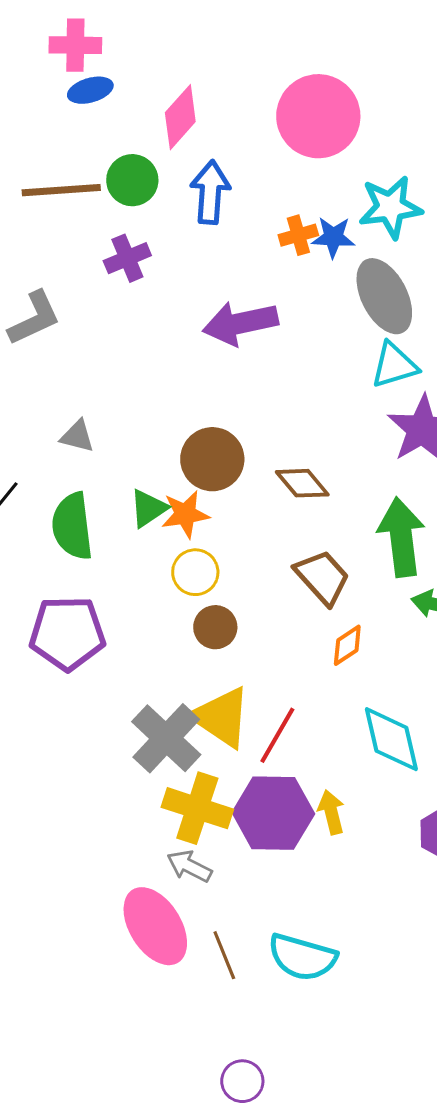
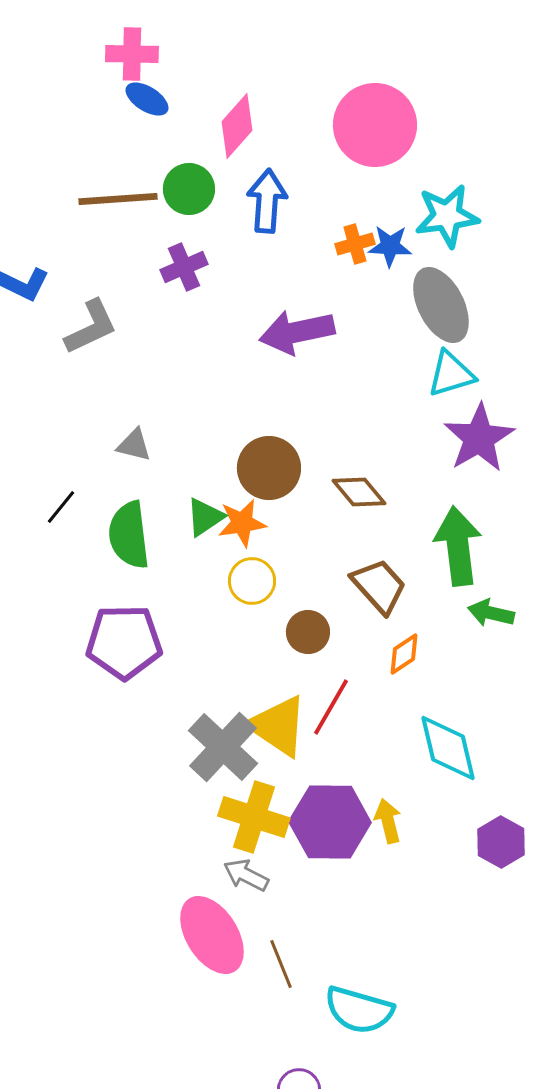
blue ellipse: (90, 90) -> (147, 99), turned 48
brown circle: (215, 627) -> (308, 632), moved
red line: (277, 735) -> (331, 707), moved
cyan semicircle: (302, 957) -> (359, 1010), moved

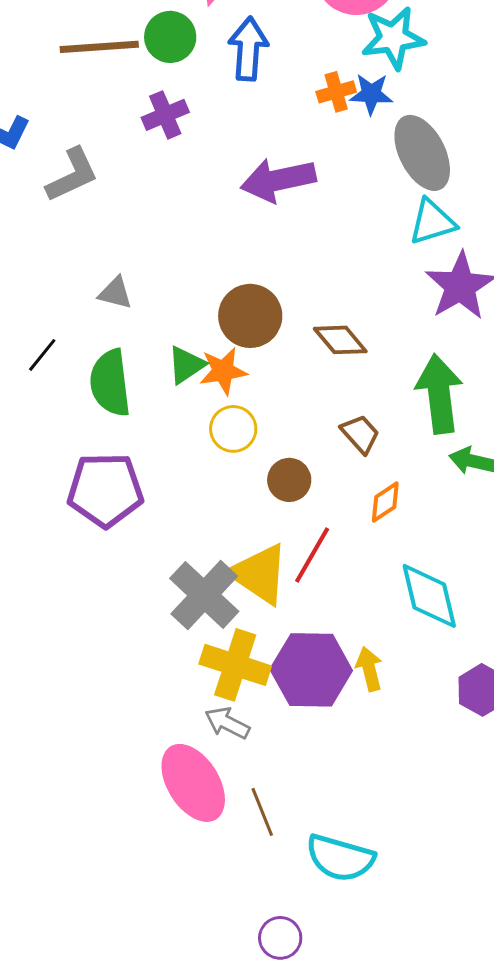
cyan star: (447, 216) -> (393, 38), moved
brown trapezoid: (379, 586) -> (360, 434), size x0.7

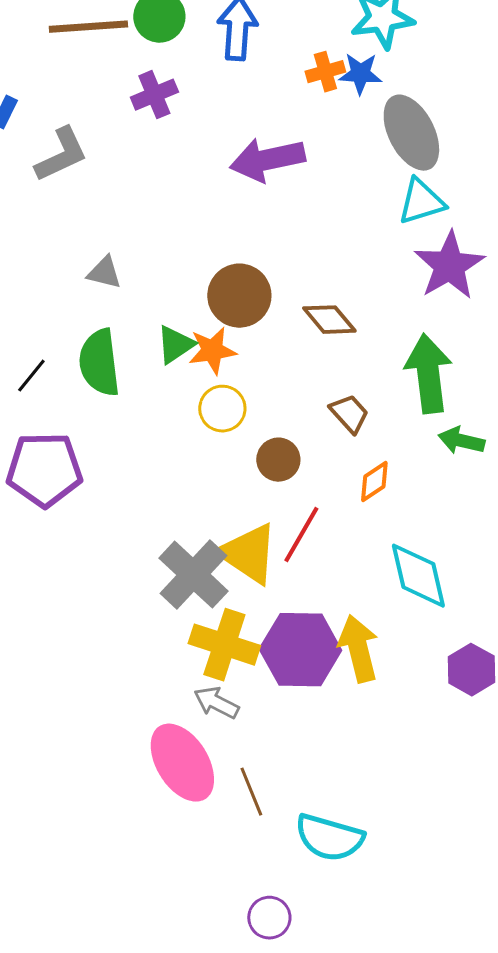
black line: (42, 355) -> (31, 376), moved
purple pentagon: (105, 490) -> (44, 470), moved
yellow arrow: (369, 669) -> (358, 649), size x1.5

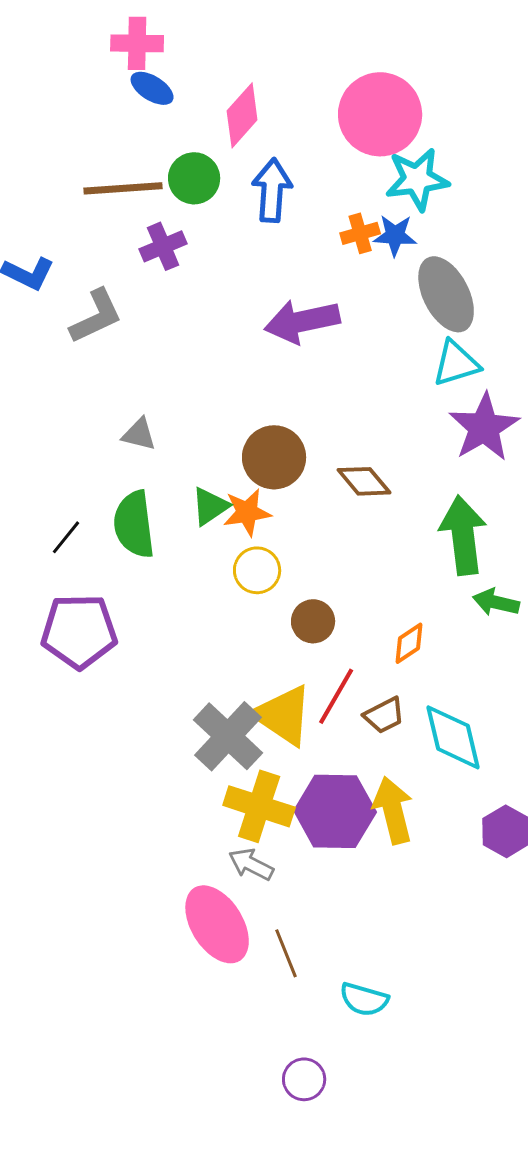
purple cross: (154, 95) -> (163, 246), moved
brown trapezoid: (349, 414) -> (384, 715), moved, turned 105
cyan semicircle: (329, 838) -> (364, 999), size x0.7

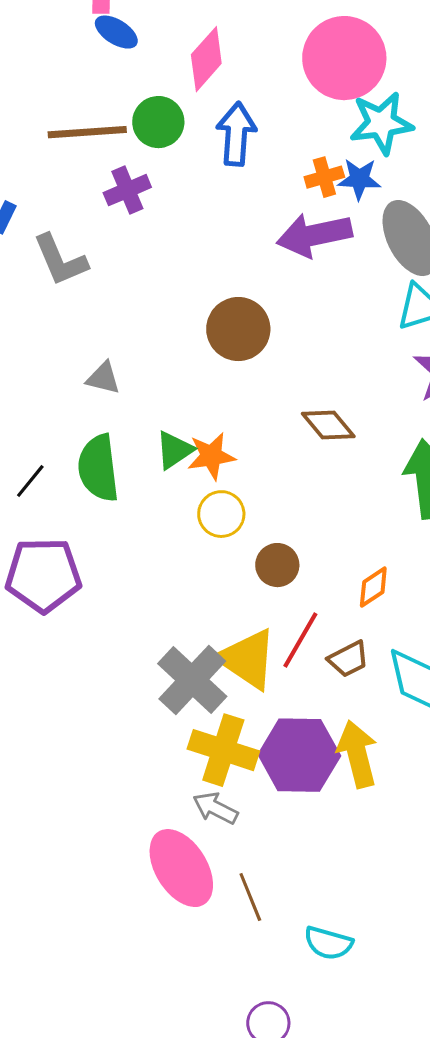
gray L-shape: (96, 316) -> (60, 260), turned 92
purple arrow: (302, 321) -> (314, 235), moved
brown circle: (274, 457) -> (238, 329), moved

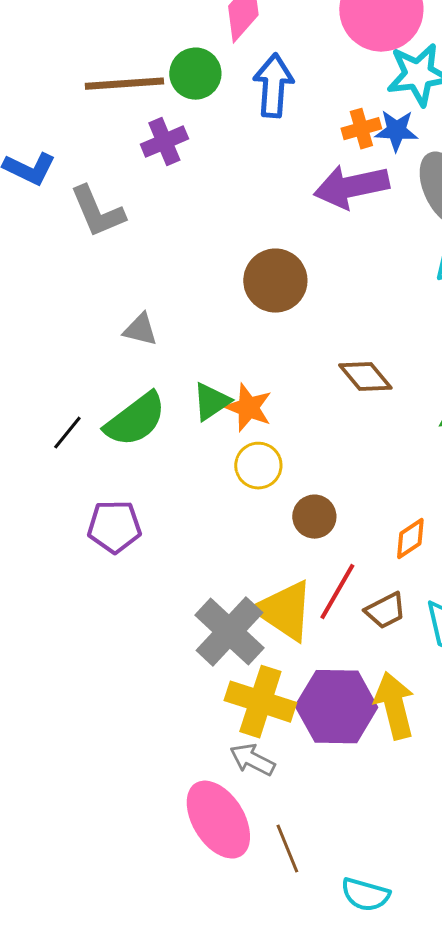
orange star: (211, 456) -> (248, 408), turned 30
green semicircle: (98, 468) -> (135, 420), turned -120
purple pentagon: (43, 575) -> (114, 527), moved, size x0.7

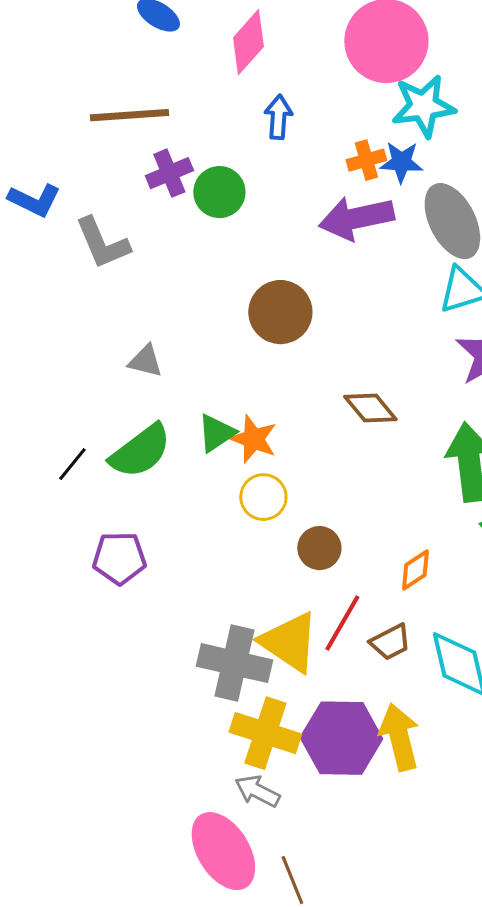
green circle: (195, 74) -> (219, 192), moved
blue arrow: (273, 86) -> (278, 117), size x0.7
gray cross: (229, 632) -> (234, 663), turned -30

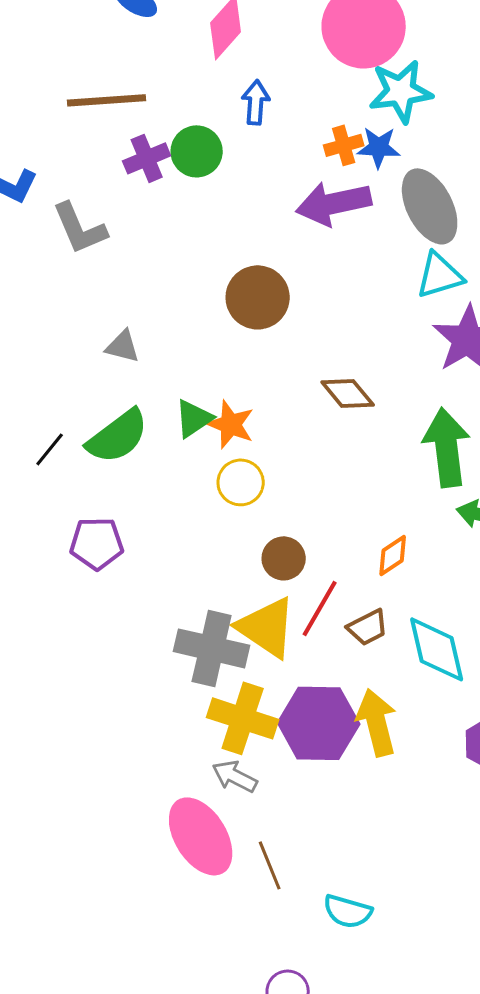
green circle: (219, 192) -> (197, 151), moved
brown circle: (319, 548) -> (284, 558), moved

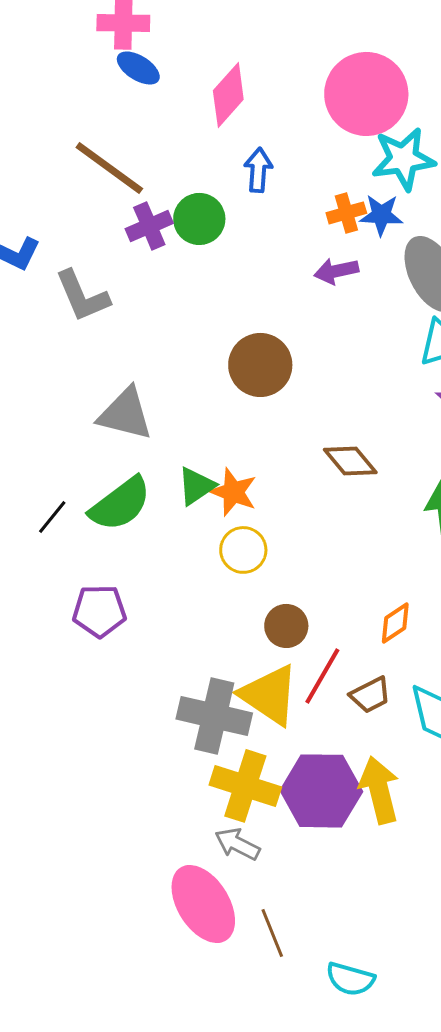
brown line: (107, 100) -> (109, 168), turned 40
purple arrow: (334, 203) -> (336, 271), size x0.6
gray triangle: (123, 346) -> (125, 414), size x1.6

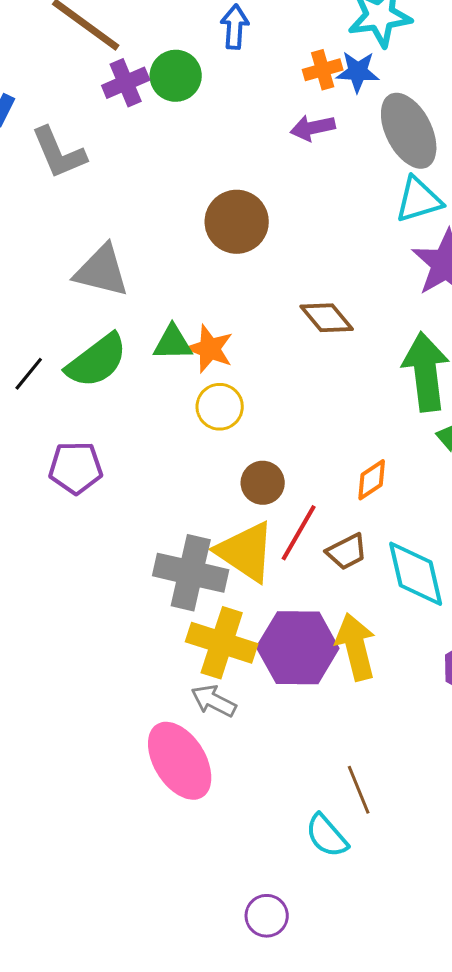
green triangle: (196, 486) -> (173, 343), turned 33
brown line: (272, 933) -> (359, 790), moved
cyan semicircle: (350, 979) -> (327, 836), turned 33

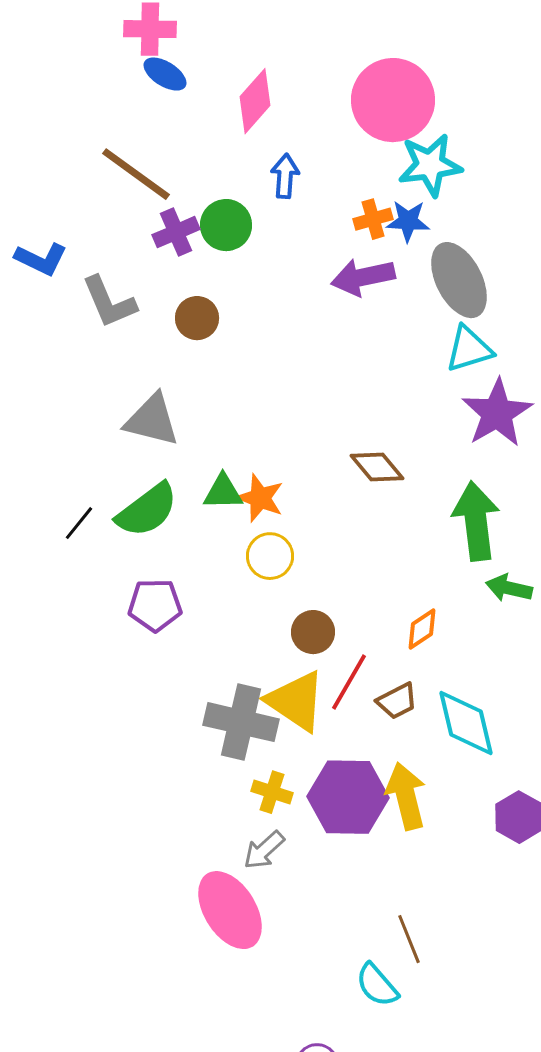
purple arrow: (313, 128) -> (363, 277), size x1.4
brown circle: (237, 222) -> (197, 318), moved, size x0.7
purple pentagon: (76, 468) -> (155, 605), moved
yellow cross: (222, 643) -> (272, 792), size x0.6
gray arrow: (214, 701) -> (264, 850), turned -69

